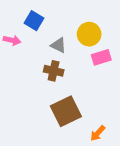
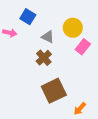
pink rectangle: (101, 57) -> (83, 47), turned -35
brown cross: (54, 71) -> (44, 58), turned 35

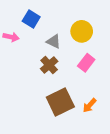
pink rectangle: (83, 47) -> (86, 63), moved
orange arrow: (80, 109) -> (90, 105), moved

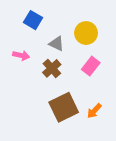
pink arrow: (11, 37) -> (21, 55), moved

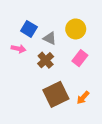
blue square: (33, 20) -> (29, 29), moved

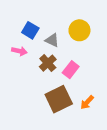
pink rectangle: (80, 58) -> (71, 70), moved

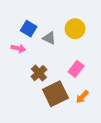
brown cross: (48, 63) -> (39, 73), moved
pink rectangle: (71, 70) -> (76, 69), moved

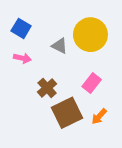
blue square: (29, 29) -> (21, 28), moved
yellow circle: (75, 29) -> (90, 35), size x1.4

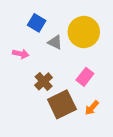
blue square: (21, 28) -> (37, 23), moved

